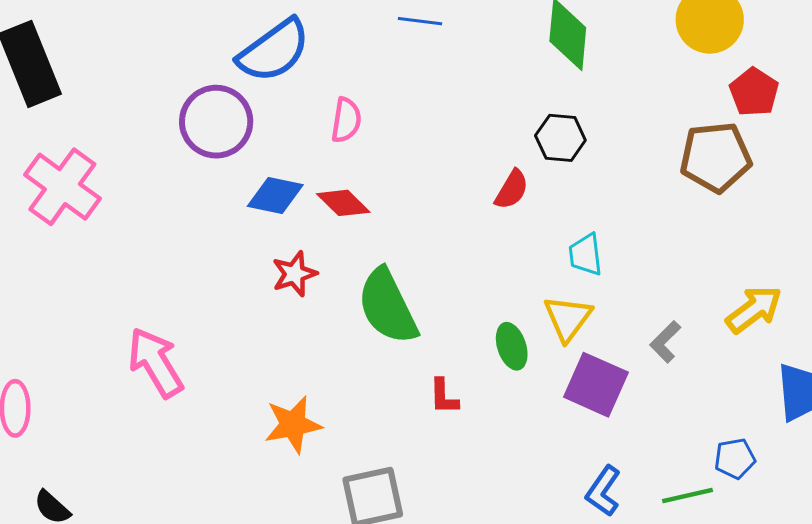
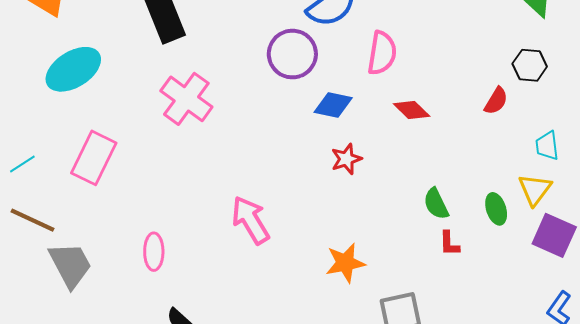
pink semicircle: (346, 120) -> (382, 53), size x1.4
red diamond: (343, 203) -> (412, 110), moved
green semicircle: (388, 306) -> (436, 204), moved, size x0.6

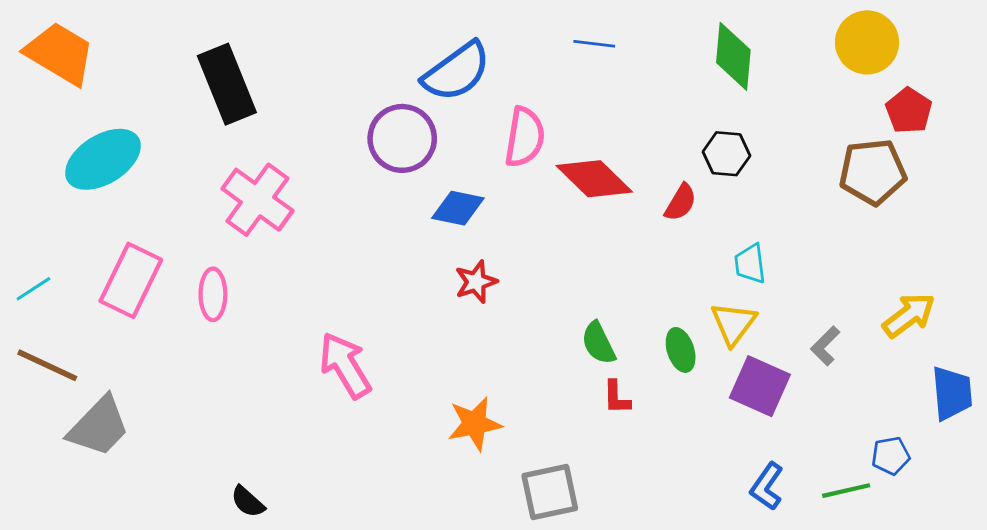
red diamond: (412, 110) -> (594, 179), moved, size x1.5
pink ellipse: (154, 252) -> (213, 294), moved
gray trapezoid: (70, 265) -> (99, 427), turned 72

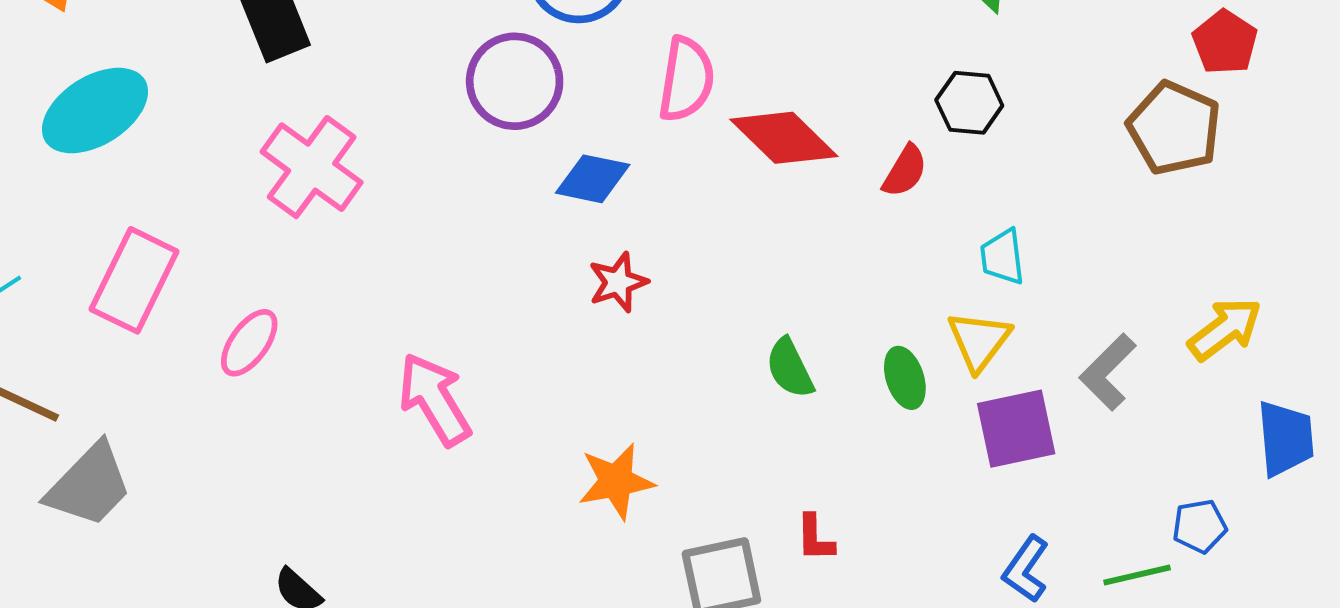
brown pentagon: (873, 172) -> (1174, 128), turned 30
pink ellipse: (213, 294) -> (249, 343), moved, turned 36
gray L-shape: (825, 346) -> (1108, 372), size x1.4
purple square: (760, 386) -> (1016, 429), turned -36
red L-shape: (617, 397) -> (815, 538), moved

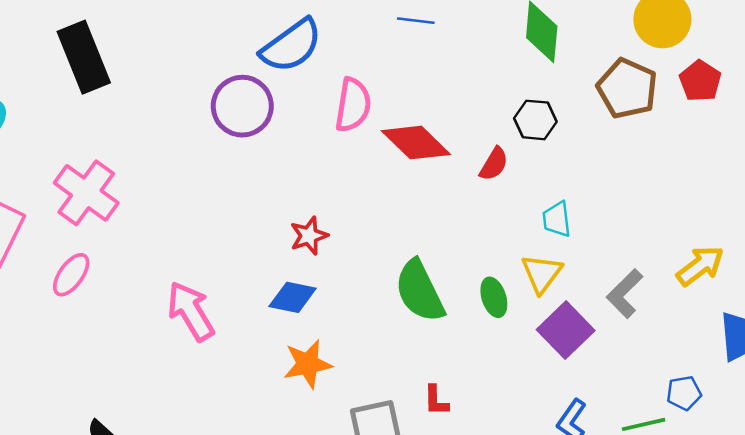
brown pentagon: (1174, 128) -> (627, 89), moved
pink cross: (312, 167) -> (86, 193), moved
blue diamond: (593, 179) -> (293, 297), moved
green semicircle: (790, 368) -> (420, 291), size x1.6
purple square: (1016, 429) -> (566, 330), turned -32

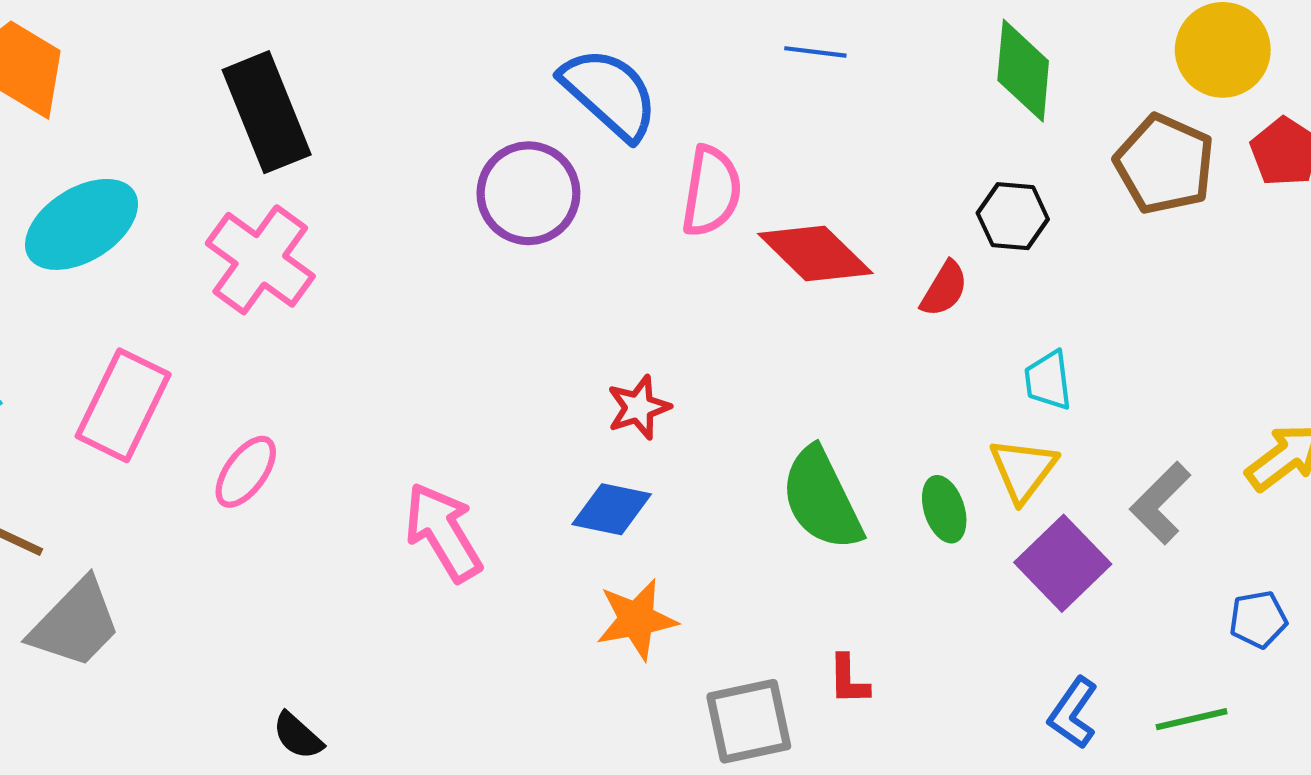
blue semicircle: (291, 46) -> (610, 93), turned -102
pink cross: (86, 193) -> (260, 260), moved
blue pentagon: (684, 393) -> (1258, 619), moved

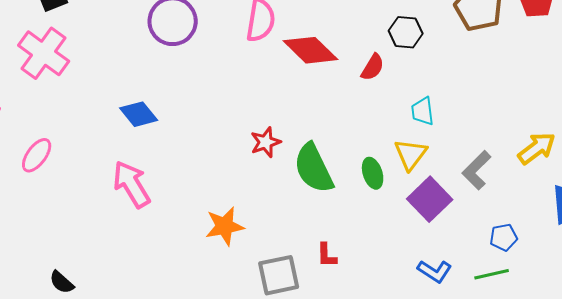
red star: (639, 407) -> (266, 142), moved
blue diamond: (612, 509) -> (139, 114), moved, turned 39
blue pentagon: (1258, 619) -> (504, 237), moved
blue L-shape: (1073, 713) -> (435, 271), turned -92

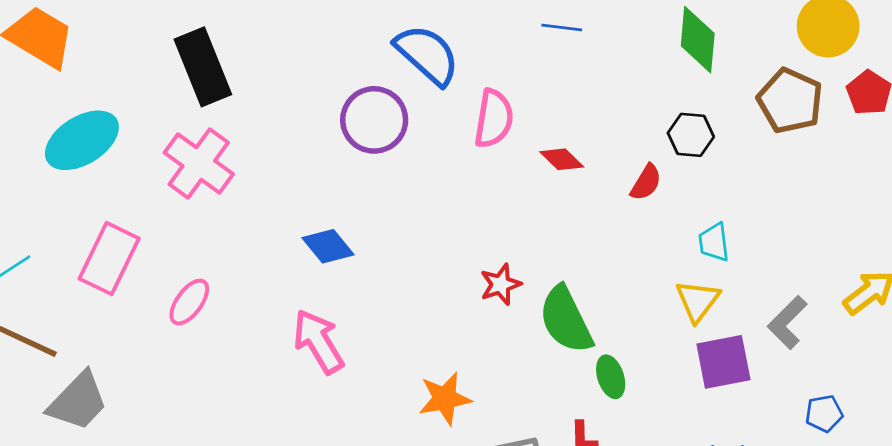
red diamond: (311, 50) -> (562, 159), size x0.6
green ellipse: (373, 173) -> (611, 377), moved
purple square: (430, 199) -> (723, 362), turned 33

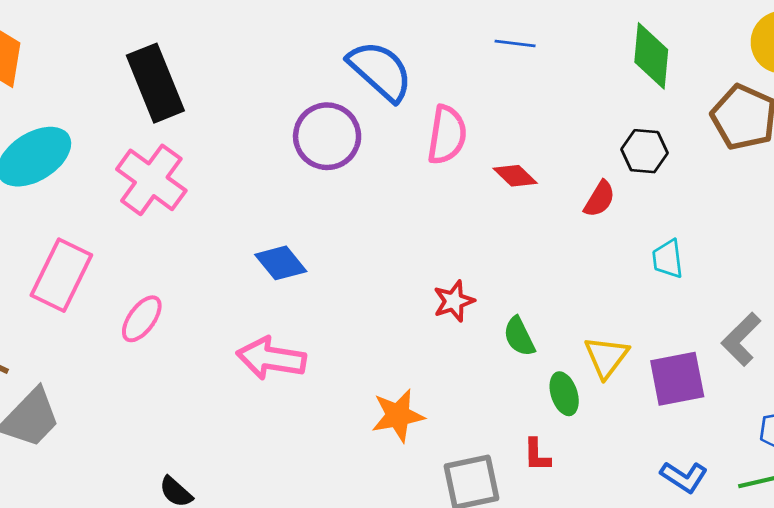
yellow triangle: (698, 301) -> (606, 357), moved
green semicircle: (566, 320) -> (519, 337), size x0.6
pink arrow: (318, 341) -> (271, 358), turned -50

